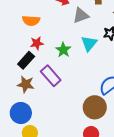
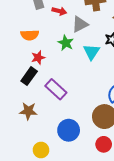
green star: (63, 50) -> (66, 43), moved
brown star: (26, 84) -> (28, 111), moved
blue circle: (21, 113) -> (69, 130), moved

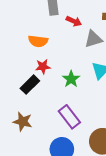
green star: (66, 43) -> (71, 79), moved
purple rectangle: (56, 89) -> (69, 117), moved

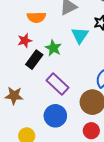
orange semicircle: (38, 41) -> (36, 17), moved
black rectangle: (30, 85) -> (34, 60), moved

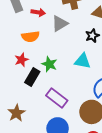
cyan triangle: (80, 35) -> (83, 61), moved, turned -48
brown star: (14, 96) -> (16, 113), turned -30

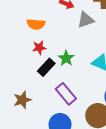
orange semicircle: (30, 37) -> (36, 24), moved

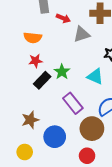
purple rectangle: (66, 94) -> (73, 103), moved
brown star: (22, 100) -> (30, 120), moved

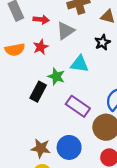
red star: (36, 61) -> (41, 47), moved
cyan triangle: (95, 76) -> (80, 64), moved
brown star: (30, 120) -> (41, 148), moved, turned -30

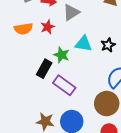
black star: (103, 42) -> (108, 45), moved
purple rectangle: (78, 106) -> (64, 85), moved

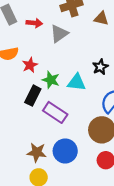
red star: (48, 27) -> (30, 65), moved
cyan triangle: (84, 44) -> (77, 82), moved

